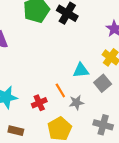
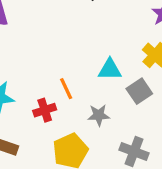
orange line: (60, 90) -> (66, 89), moved

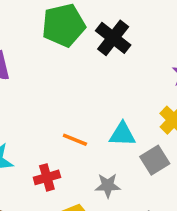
orange line: (66, 89) -> (75, 140), moved, turned -45

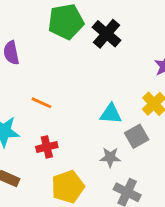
orange line: (75, 140) -> (41, 103), moved
gray star: (108, 186) -> (110, 157), moved

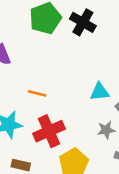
red cross: (47, 147) -> (49, 131), size x1.6

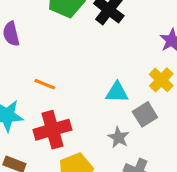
gray star: (106, 130) -> (119, 137), turned 30

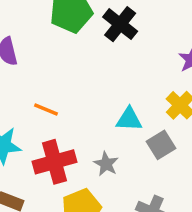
gray star: (119, 137) -> (106, 164), moved

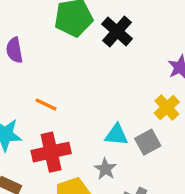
cyan triangle: (129, 119) -> (116, 135), moved
gray star: (106, 164) -> (105, 169), moved

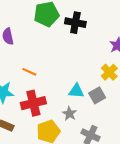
black cross: (117, 31) -> (75, 23), turned -30

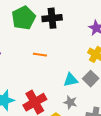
orange line: (29, 72) -> (40, 55), moved

